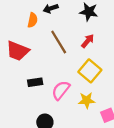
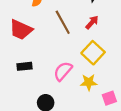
black rectangle: (35, 82) -> (25, 66), moved

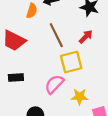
yellow square: (93, 53) -> (71, 62), moved, turned 30

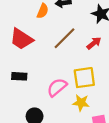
brown line: (56, 35) -> (65, 38), turned 65
yellow square: (71, 62) -> (84, 78), moved

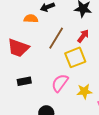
orange semicircle: (43, 11) -> (31, 19), turned -96
yellow square: (84, 78) -> (75, 57), moved

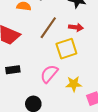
red arrow: (83, 36) -> (76, 27), turned 56

